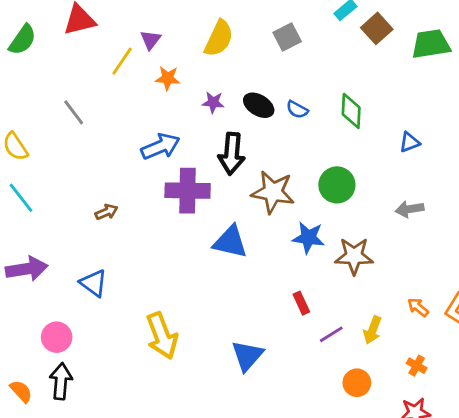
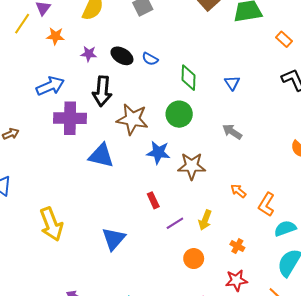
green diamond: (351, 111) -> (188, 78), moved
blue triangle: (409, 142) -> (232, 83), turned -42
gray arrow: (409, 209) -> (232, 132), turned 42
orange arrow: (418, 307) -> (238, 191), moved

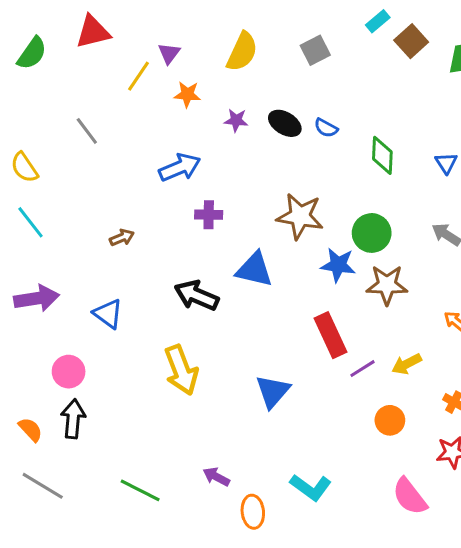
black arrow: (102, 91) -> (196, 295), moved, turned 108
green circle: (179, 114) -> (372, 233), moved
purple cross: (70, 118) -> (209, 215), size x0.6
red rectangle: (153, 200) -> (331, 335), size x1.8
yellow arrow: (205, 220) -> (407, 364), turned 42

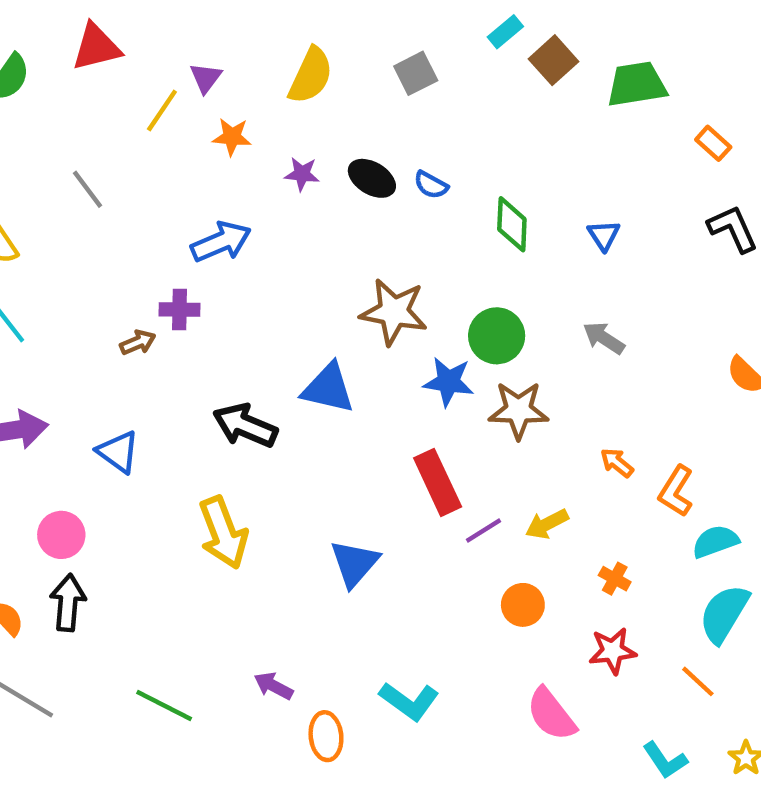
purple cross: (209, 215) -> (179, 310), moved

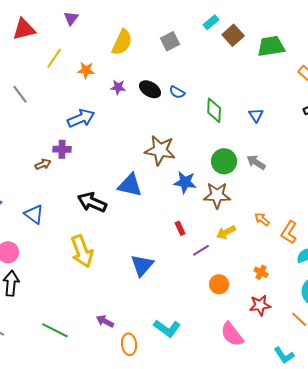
purple triangle: (206, 78) -> (71, 18), moved
green circle: (497, 336) -> (224, 161), moved
red rectangle: (438, 482) -> (180, 228), size x0.5
yellow arrow: (547, 524) -> (226, 232), moved

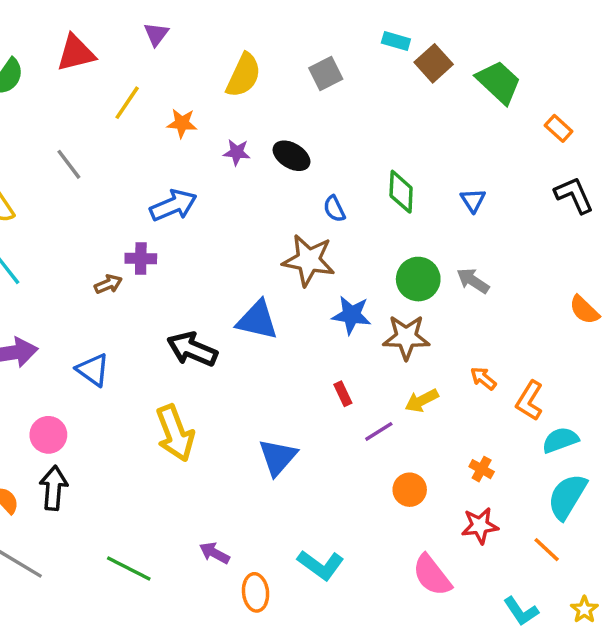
cyan rectangle: (211, 22) -> (396, 41), turned 56
green trapezoid: (271, 46) -> (499, 82), turned 52
blue semicircle: (177, 92) -> (334, 209), moved, turned 35

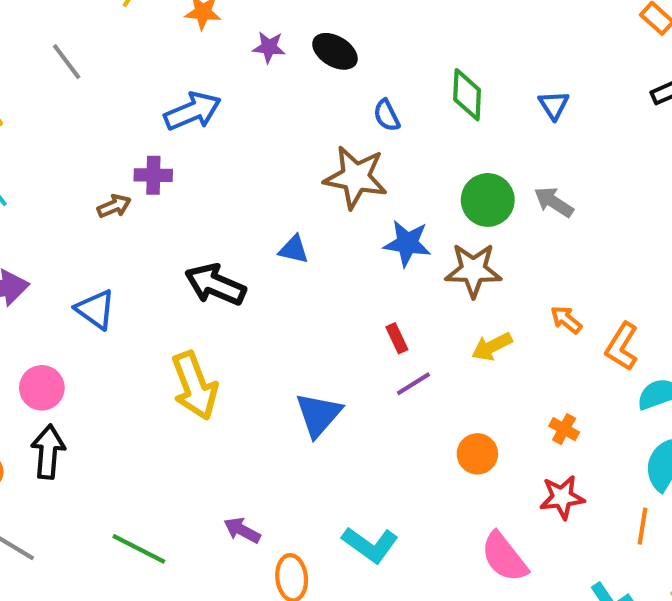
blue triangle: (257, 320) -> (294, 250), size x0.6
purple line: (379, 431) -> (413, 384), moved
orange line: (547, 550) -> (643, 526), turned 56

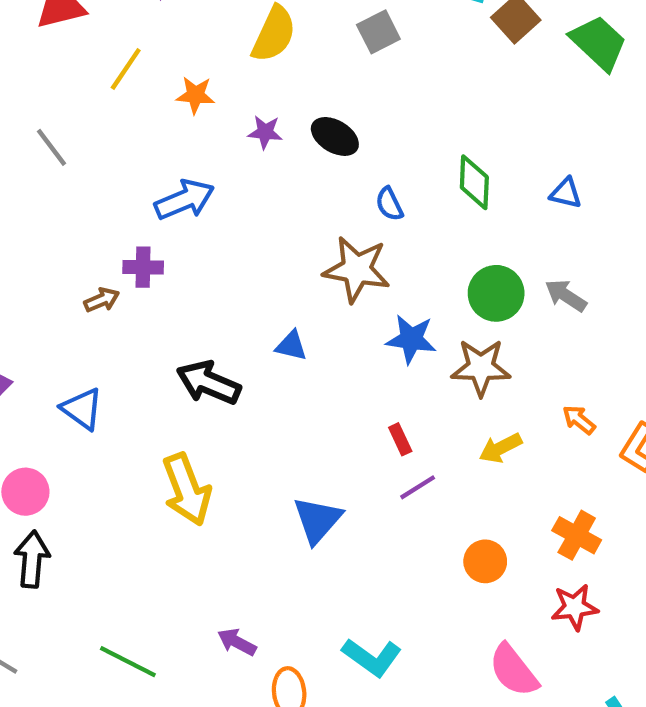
blue triangle: (554, 105) -> (566, 193), turned -44
orange cross: (564, 429) -> (577, 535), size x1.5

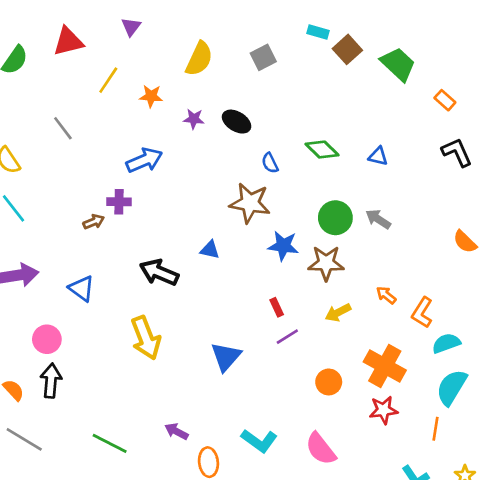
green diamond: (474, 182) -> (322, 150), turned -48
orange cross: (577, 535) -> (385, 366), size x1.4
pink semicircle: (514, 670) -> (321, 449), moved

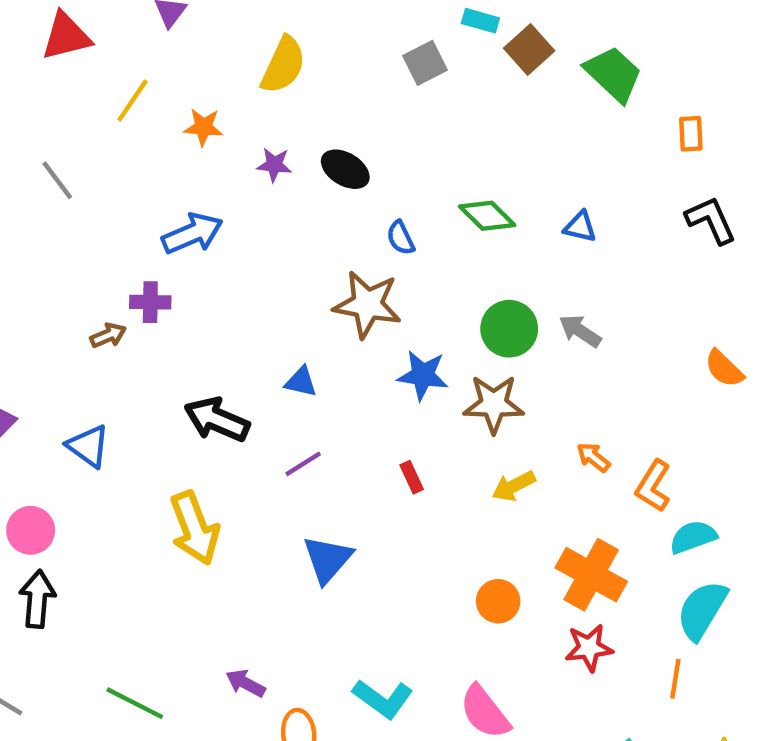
gray square: (263, 57) -> (425, 63), moved
orange rectangle: (445, 100) -> (691, 134), turned 45
purple line: (287, 337) -> (303, 464), moved

